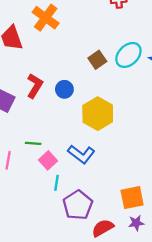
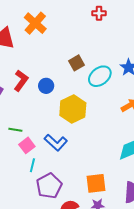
cyan ellipse: (128, 55) -> (100, 76), moved

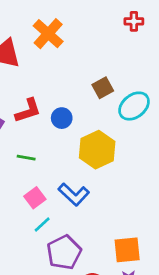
red L-shape: (21, 81) -> (28, 111), turned 35
green line: (15, 130) -> (26, 158), moved
cyan line: (32, 165) -> (42, 225), turned 32

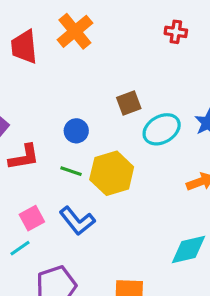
red L-shape: (28, 111) -> (24, 157), moved
green line: (26, 158) -> (71, 171), moved
cyan line: (42, 225) -> (20, 248), moved

